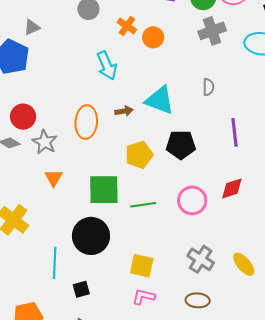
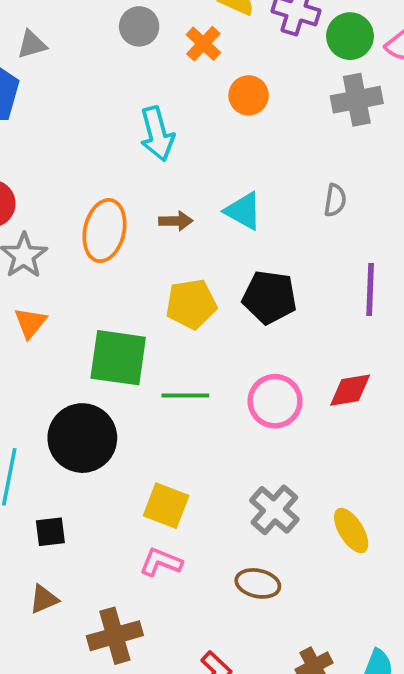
orange cross: (127, 26) -> (203, 44), moved
cyan triangle: (160, 100) -> (243, 211), size x0.7

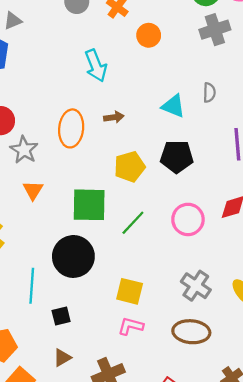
cyan triangle: (243, 211) -> (173, 106), moved
green line: (185, 396) -> (133, 223), turned -40
brown ellipse: (258, 583) -> (191, 332), size x1.4

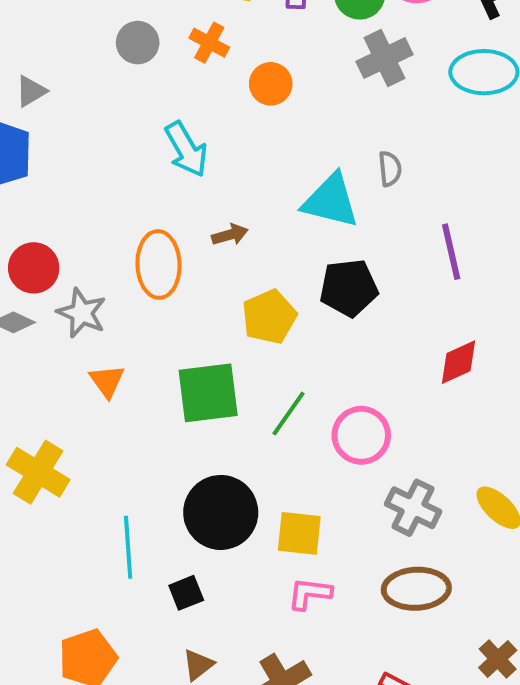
cyan triangle: (173, 106) -> (331, 201), size x1.4
pink circle: (188, 219) -> (361, 435), moved
black circle: (73, 256) -> (221, 512), moved

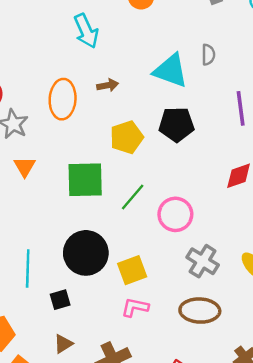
yellow square: (299, 533) -> (132, 270), turned -32

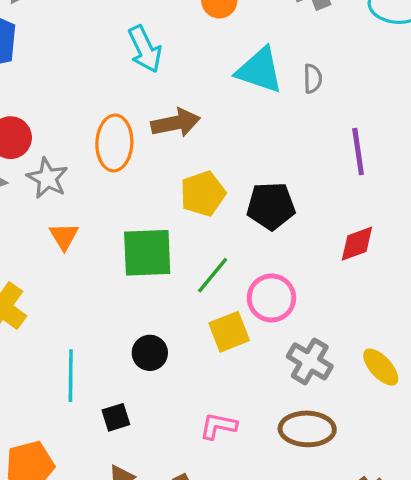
cyan triangle: (171, 71) -> (260, 70), moved
brown arrow: (108, 85) -> (176, 123), size x1.6
black pentagon: (176, 124) -> (271, 206), moved
black circle: (86, 253) -> (150, 353), size x0.6
yellow square: (132, 270) -> (229, 332), moved

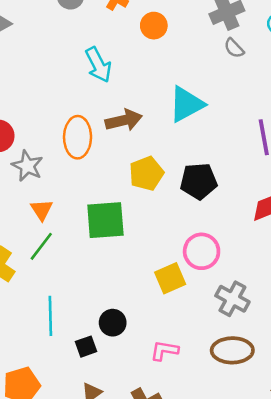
cyan triangle: (260, 70) -> (186, 104), moved, turned -45
gray semicircle: (313, 79) -> (234, 48), moved, turned 140
green line: (213, 275) -> (41, 246), moved
black circle: (150, 353) -> (113, 323), moved

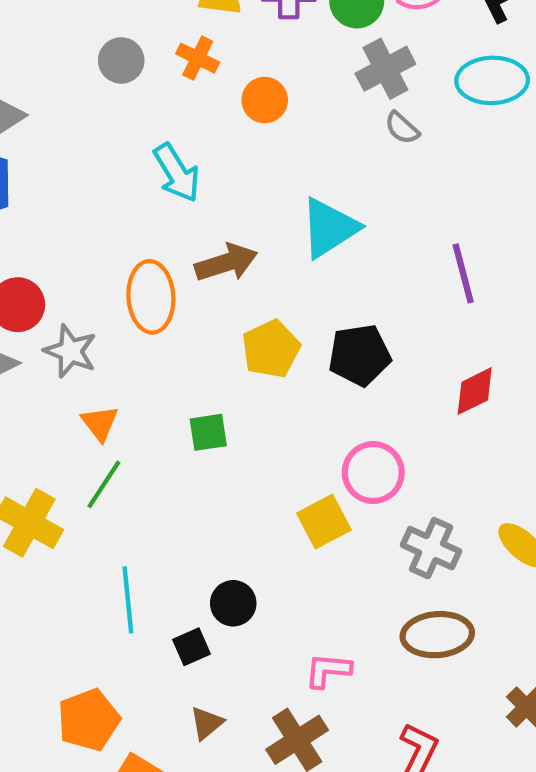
green square: (105, 220) -> (208, 432), size x0.6
pink L-shape: (164, 350) -> (328, 670), moved

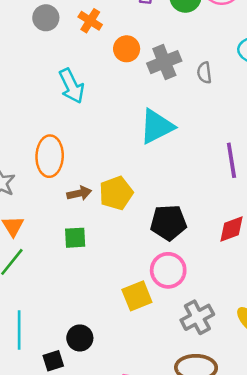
gray cross: (385, 69) -> (164, 62), moved
gray semicircle: (402, 128) -> (204, 73), turned 35
brown arrow: (226, 263) -> (79, 193), moved, size x0.7
black pentagon: (360, 355) -> (168, 222), moved
gray cross: (431, 548) -> (197, 317), turned 32

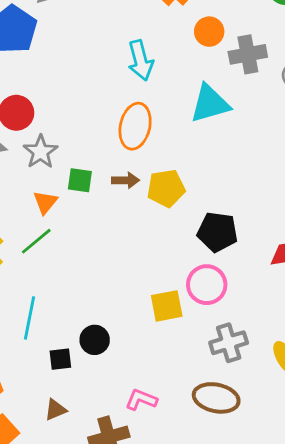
cyan triangle: (157, 126) -> (210, 104), moved
orange ellipse: (50, 156) -> (135, 126), moved
green square: (75, 238) -> (80, 180), moved

